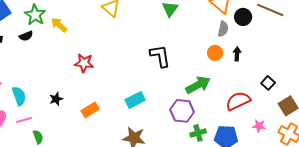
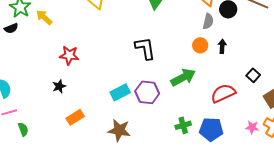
black star: (56, 99) -> (59, 86), moved
orange rectangle: (90, 110) -> (75, 117), moved
purple hexagon: (182, 111) -> (147, 92), moved
pink star: (259, 126) -> (252, 127), moved

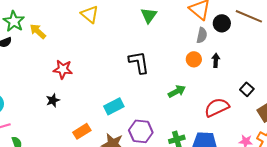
green arrow: (183, 77) -> (177, 91), size x0.7
purple hexagon: (147, 92) -> (141, 131), moved
orange rectangle: (75, 117) -> (82, 131), moved

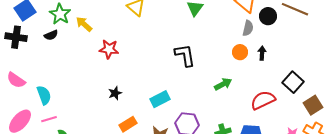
red star: (63, 69) -> (109, 49), moved
black square: (247, 89) -> (293, 82), size x1.5
black star: (53, 100) -> (115, 93), moved

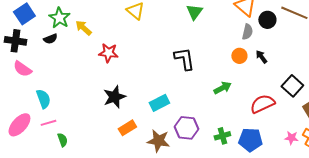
black arrow: (262, 53) -> (261, 57), turned -40
pink semicircle: (16, 80) -> (22, 69), moved
black star: (115, 93) -> (114, 97), size x1.6

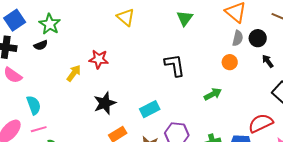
black circle: (267, 20) -> (258, 38), moved
yellow arrow: (83, 28) -> (74, 73), moved, turned 84
black arrow: (261, 57) -> (268, 61), moved
red semicircle: (262, 104) -> (261, 123), moved

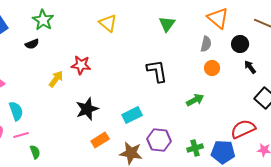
green star: (50, 24) -> (43, 20), moved
gray semicircle: (238, 38) -> (206, 44), moved
black semicircle: (41, 45) -> (32, 44), moved

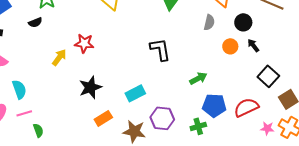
orange circle: (212, 68) -> (230, 46), moved
blue pentagon: (223, 152) -> (214, 105), moved

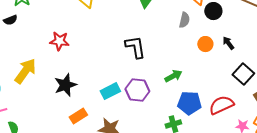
black circle: (243, 22) -> (213, 11), moved
yellow arrow: (59, 57) -> (25, 71), moved, size x1.5
purple hexagon: (162, 118) -> (137, 90), moved

